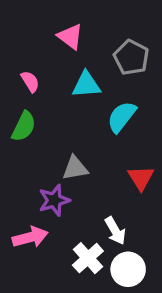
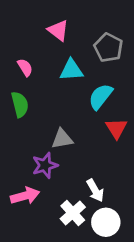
green semicircle: (24, 126) -> (20, 104), turned -40
red triangle: (141, 178) -> (116, 128), moved

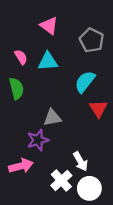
cyan triangle: (71, 70) -> (48, 62), moved

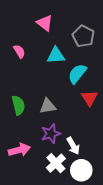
cyan triangle: (48, 62) -> (56, 55), moved
green semicircle: (16, 88) -> (18, 105), moved
purple star: (38, 140) -> (51, 134), moved

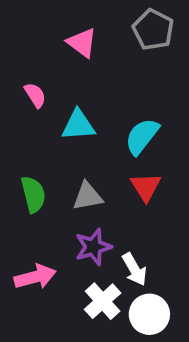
gray pentagon: (83, 36) -> (153, 30), moved
cyan triangle: (56, 55) -> (78, 125), moved
red triangle: (89, 98) -> (146, 187), moved

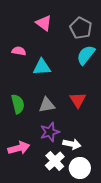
gray pentagon: (153, 30) -> (81, 28), moved
pink semicircle: (35, 95) -> (19, 51), turned -48
cyan semicircle: (142, 136) -> (86, 55), moved
white arrow: (134, 269) -> (72, 144), turned -48

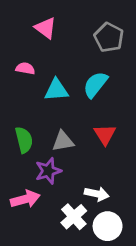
pink triangle: (44, 23) -> (46, 28), moved
cyan semicircle: (86, 55) -> (95, 85), moved
purple star: (50, 132) -> (48, 171), moved

